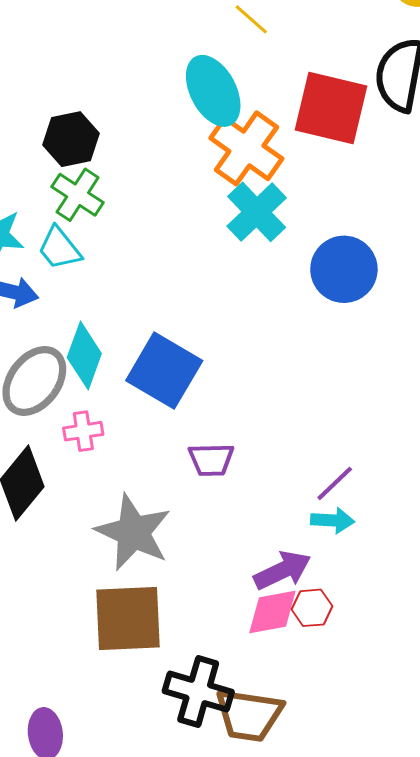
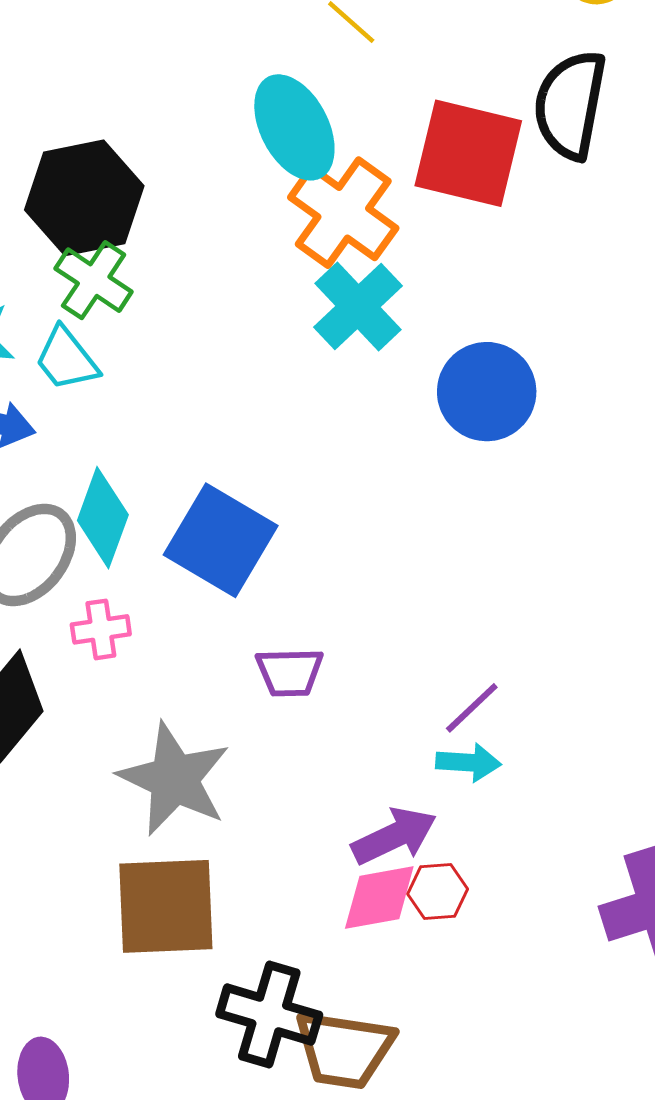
black hexagon: (71, 139) -> (84, 198), size x1.4

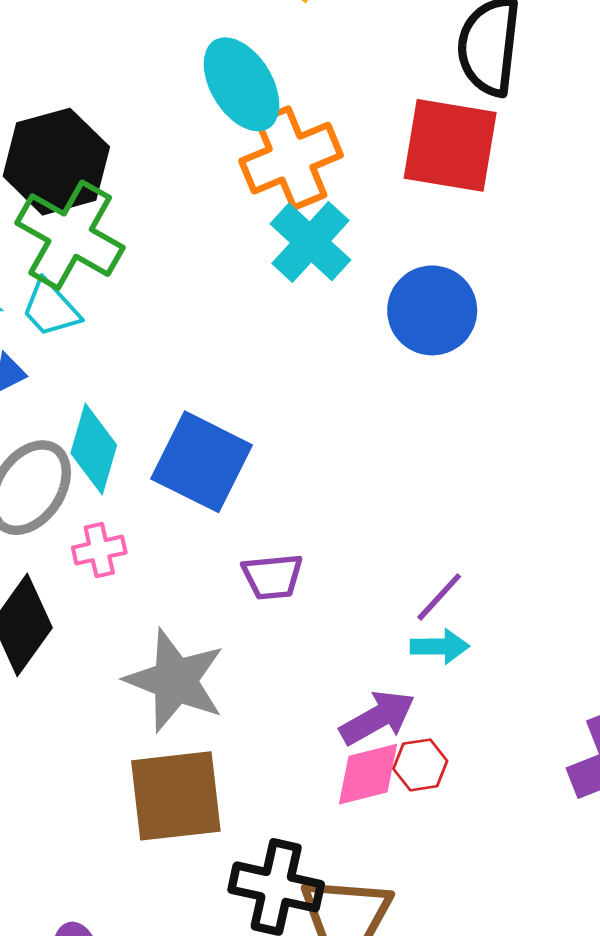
red square: (468, 153) -> (450, 145), moved
orange cross: (343, 213) -> (291, 158), turned 36
green cross: (94, 280) -> (70, 235), size x1.5

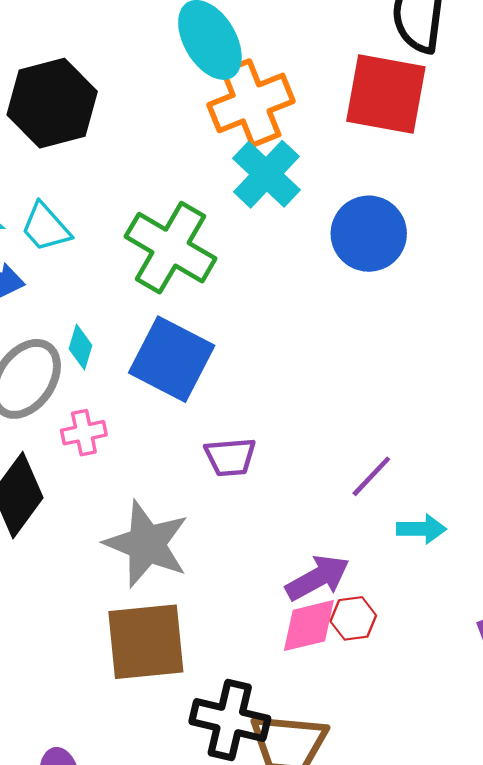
green cross: (70, 235) -> (171, 248), moved
cyan diamond: (94, 449) -> (80, 347), size x0.6
cyan arrow: (440, 646) -> (421, 529), moved

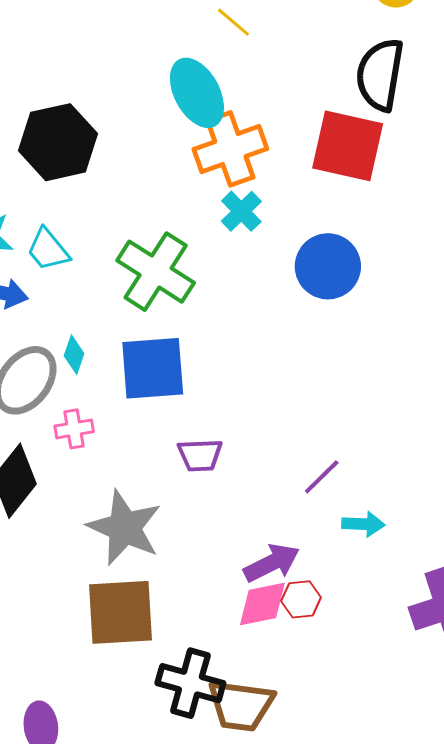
cyan cross: (266, 174) -> (241, 211), size x0.7
blue square: (172, 359) -> (153, 368), turned -34

